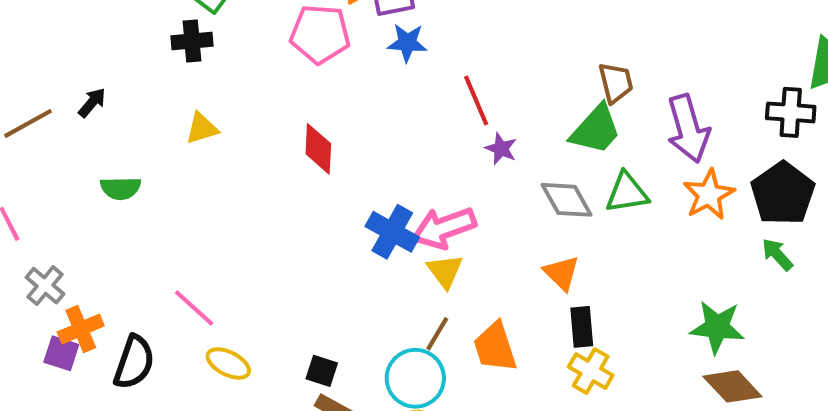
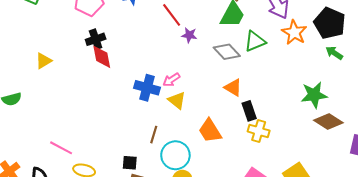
black cross: (192, 41) -> (96, 39), moved
pink arrow: (444, 228) -> (171, 80), size x0.6
brown line: (437, 334) -> (154, 135), moved

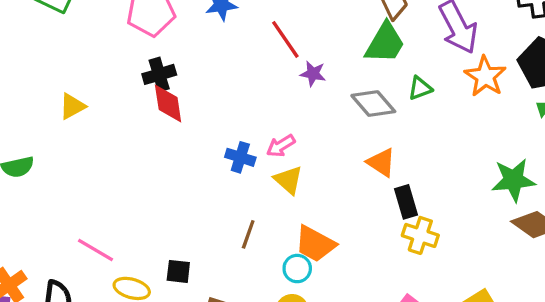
green triangle: (255, 41) -> (420, 88), size x0.7
blue cross: (147, 88) -> (240, 157), size x0.7
orange trapezoid: (210, 131) -> (315, 244), moved, turned -32
cyan circle: (175, 155) -> (297, 269), moved, size x0.6
black square: (130, 163) -> (178, 271), moved

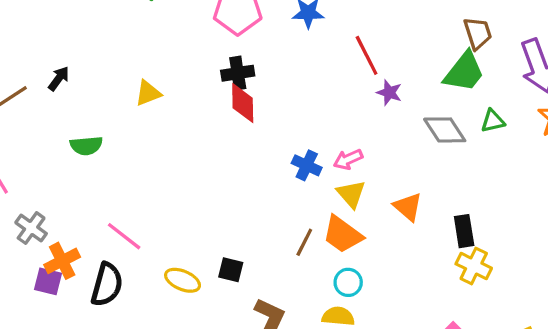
orange triangle: (381, 162) -> (408, 207), moved
orange trapezoid: (315, 244) -> (342, 235), moved
pink line: (95, 250) -> (124, 236), moved

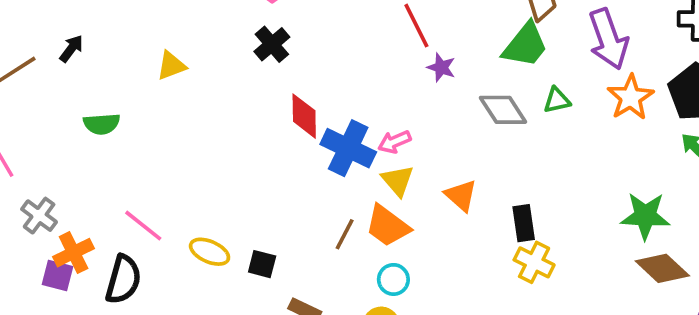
black cross: (238, 73) -> (272, 44), turned -32
red diamond: (243, 103) -> (304, 116), moved
blue cross: (307, 165) -> (348, 148), size x1.6
yellow ellipse: (183, 280) -> (210, 252), moved

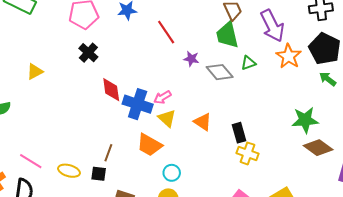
green trapezoid: (525, 45) -> (227, 35), turned 136
purple star: (441, 67) -> (191, 59), moved
orange trapezoid: (387, 226) -> (149, 145), moved
brown line: (345, 234) -> (108, 153), moved

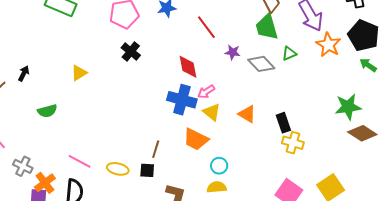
red diamond: (111, 90) -> (188, 67), moved

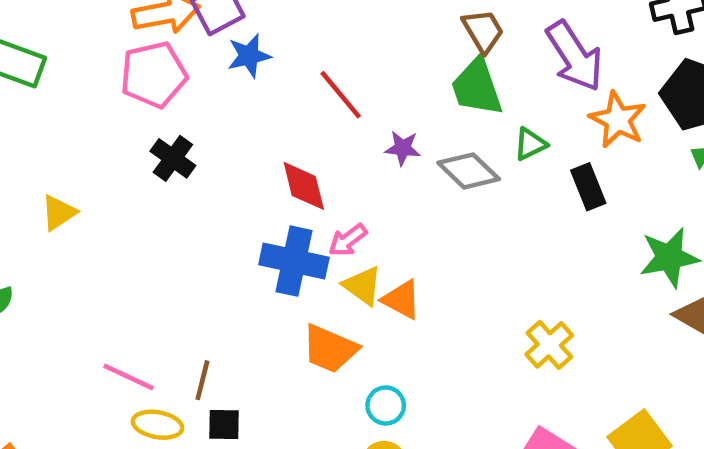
orange triangle: (247, 114) -> (402, 300), moved
black rectangle: (283, 123) -> (588, 187), moved
yellow cross: (293, 143) -> (549, 345), turned 35
brown line: (156, 149) -> (202, 380), moved
pink line: (80, 161) -> (129, 377), moved

